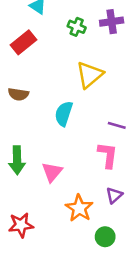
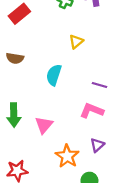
yellow triangle: (90, 75) -> (76, 42), size x0.6
pink L-shape: (108, 155) -> (92, 111), turned -75

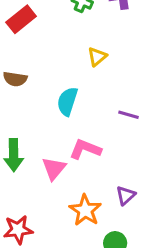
pink L-shape: (92, 111) -> (85, 149), moved

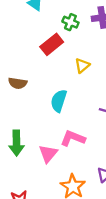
red rectangle: (21, 19) -> (52, 44), moved

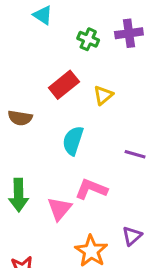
red rectangle: (52, 44) -> (64, 85), moved

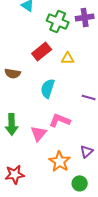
green cross: (88, 39) -> (58, 21), size x1.5
yellow triangle: (103, 95) -> (68, 58), turned 40

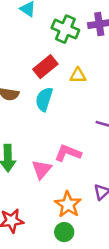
cyan semicircle: (48, 88) -> (44, 99), moved
green circle: (80, 183) -> (64, 232), moved

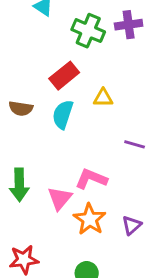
yellow triangle: (78, 75) -> (103, 98), moved
orange star: (68, 204) -> (90, 219), moved

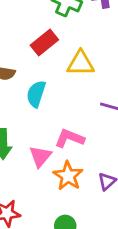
yellow triangle: (103, 98) -> (81, 63), size x1.5
cyan semicircle: (63, 114) -> (36, 94), moved

